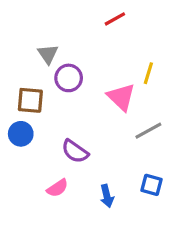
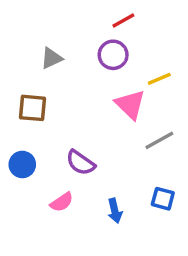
gray triangle: (48, 54) -> (51, 58), turned 40
yellow line: (148, 73) -> (159, 79), turned 50
purple circle: (69, 78) -> (113, 55), moved
blue circle: (21, 134) -> (22, 164), moved

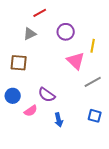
red line: (123, 21) -> (40, 13), moved
yellow line: (159, 79) -> (93, 46), turned -56
pink semicircle: (62, 202) -> (31, 111), moved
blue arrow: (115, 211) -> (59, 120), moved

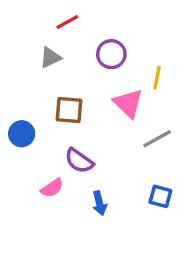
brown square: (19, 63) -> (69, 110), moved
blue circle: (13, 96) -> (22, 134), moved

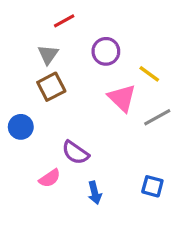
gray triangle: (50, 58) -> (48, 55), turned -30
yellow line: (157, 78) -> (149, 74), turned -65
brown square: (69, 110) -> (51, 87), moved, turned -32
gray line: (157, 139) -> (157, 117), moved

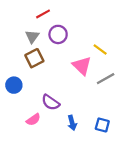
purple circle: (106, 51) -> (58, 34), moved
blue arrow: (95, 193) -> (72, 123), moved

